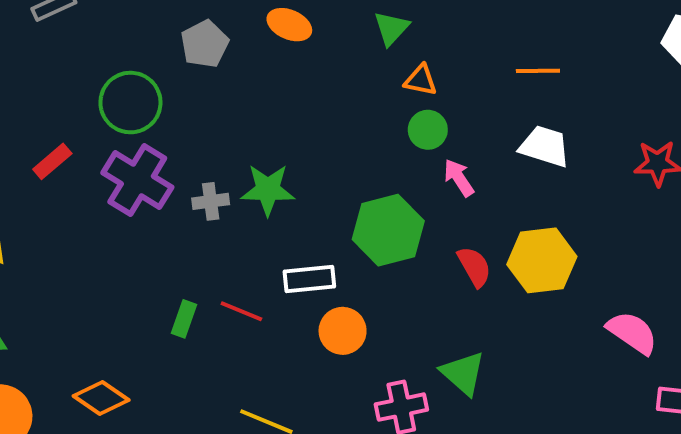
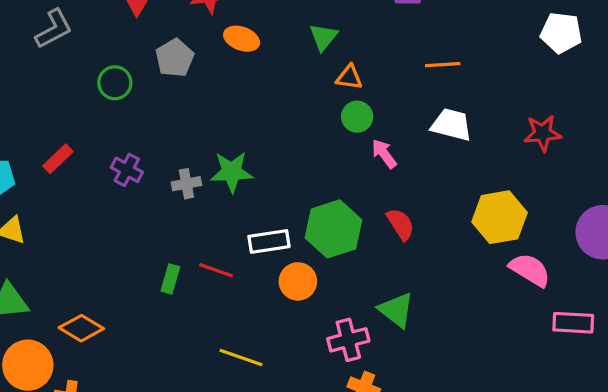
green circle: (130, 103) -> (115, 83), moved, size x0.7
purple cross: (137, 180) -> (127, 170), size x0.6
green hexagon: (388, 230) -> (333, 229), moved
yellow hexagon: (542, 260) -> (499, 217), moved
orange diamond: (101, 398) -> (81, 328), moved

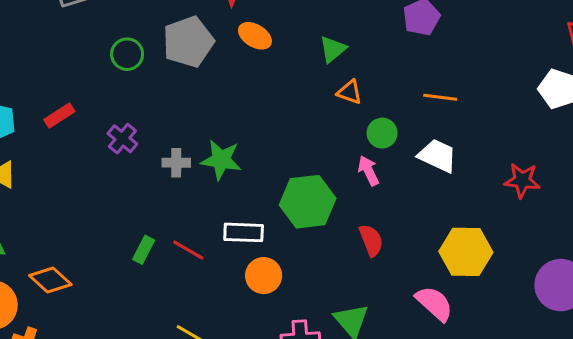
gray pentagon: (175, 58) -> (188, 42), size x1.4
green circle: (357, 117) -> (382, 133), moved
green hexagon: (333, 229) -> (308, 202), moved
pink semicircle: (530, 270) -> (434, 304), moved

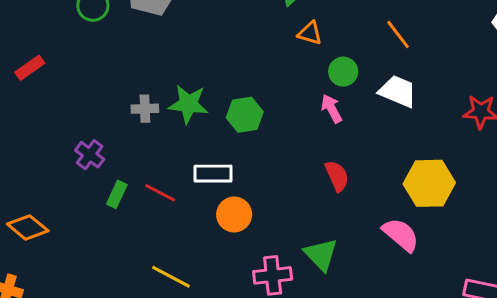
orange line: (440, 97) -> (398, 34), turned 48
purple cross: (122, 139) -> (90, 155), moved
green hexagon: (308, 202) -> (245, 115), moved, size x0.7

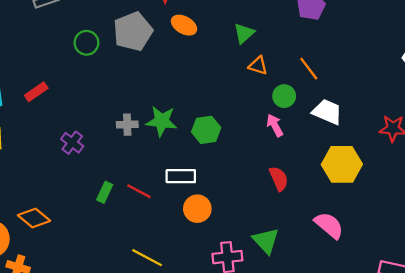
orange line: (398, 34) -> (309, 69), moved
purple cross: (90, 155) -> (72, 143), moved
yellow hexagon: (429, 183) -> (342, 164), moved

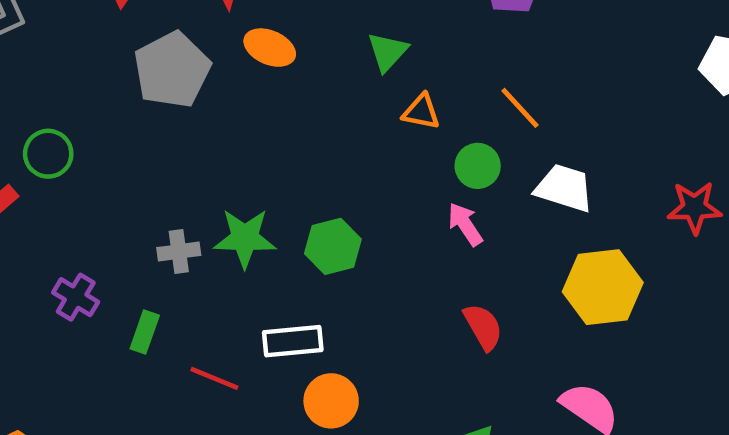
green circle: (86, 43) -> (48, 154), moved
green rectangle: (105, 192) -> (145, 332), moved

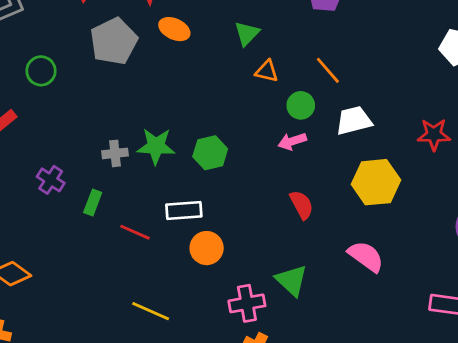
green circle: (48, 154) -> (41, 71), moved
white trapezoid: (564, 188) -> (354, 120), turned -33
pink arrow: (465, 224) -> (292, 141), turned -76

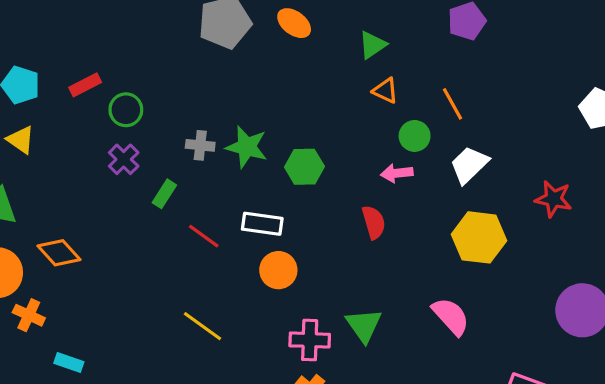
green circle: (41, 71) -> (126, 110), moved
white trapezoid: (354, 120) -> (469, 165), turned -42
red semicircle: (302, 205) -> (374, 222), moved

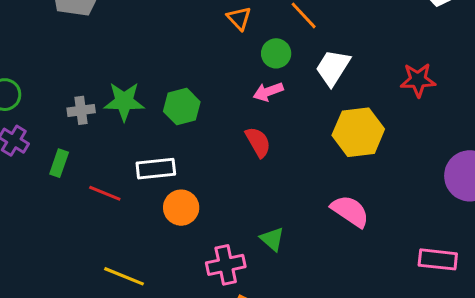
orange triangle: (385, 91) -> (239, 18), turned 36
green triangle: (364, 325) -> (272, 239), size x0.7

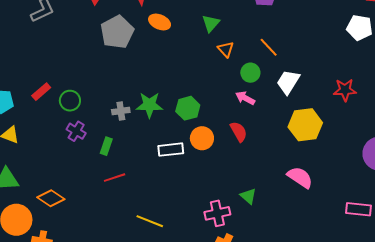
pink arrow: (268, 92) -> (245, 98), turned 48
red line: (105, 193) -> (115, 178), moved, turned -40
orange circle: (181, 208) -> (202, 138), moved

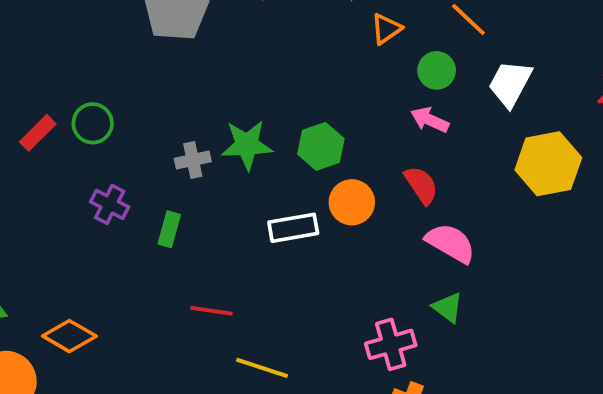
orange triangle: (226, 49) -> (386, 29), turned 42
green circle: (70, 101) -> (93, 123), moved
pink semicircle: (300, 177) -> (451, 243), moved
red line: (115, 178) -> (211, 311), moved, turned 30

